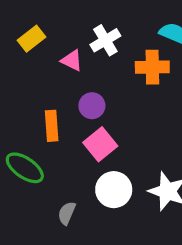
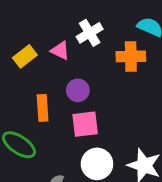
yellow rectangle: (31, 39) -> (25, 56), moved
pink square: (100, 144) -> (85, 124), turned 32

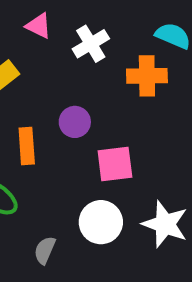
pink triangle: (60, 51) -> (39, 26), moved
pink square: (85, 124) -> (115, 164), moved

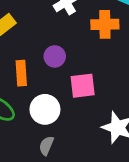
white circle: (101, 222) -> (45, 109), moved
gray semicircle: (45, 250) -> (46, 146), moved

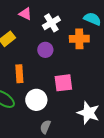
purple circle: (55, 56) -> (45, 50), moved
gray semicircle: (46, 146) -> (45, 127), moved

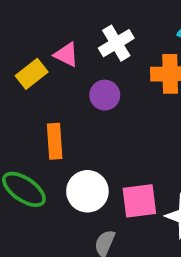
pink triangle: (25, 14) -> (66, 55), moved
pink square: (63, 83) -> (139, 201), moved

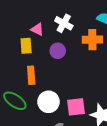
white cross: (116, 43) -> (64, 23), turned -30
yellow rectangle: (32, 74) -> (26, 46), moved, turned -56

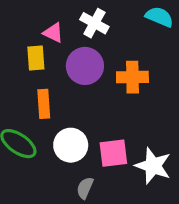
orange cross: (92, 40) -> (132, 77), moved
purple circle: (58, 51) -> (85, 66), size x1.5

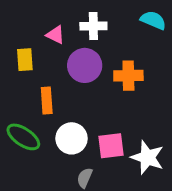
white cross: (94, 23) -> (93, 26), turned -30
yellow rectangle: (36, 58) -> (25, 60), moved

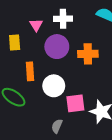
pink triangle: (55, 35) -> (36, 25), turned 32
white circle: (72, 138) -> (54, 86), moved

